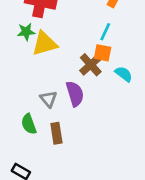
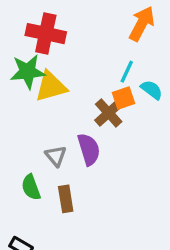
green star: (26, 32) -> (28, 72), size x1.5
orange square: (103, 53) -> (124, 98), turned -30
cyan semicircle: (124, 74) -> (152, 90), moved

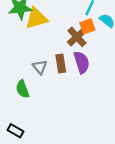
purple semicircle: (89, 149) -> (82, 62), moved
brown rectangle: (66, 199) -> (61, 64), moved

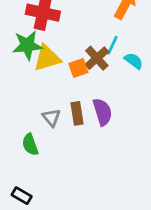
orange square: (87, 26) -> (78, 68), moved
brown cross: (77, 37) -> (97, 58), moved

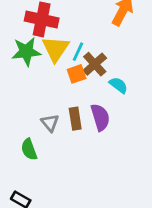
cyan line: (112, 45) -> (78, 52), moved
yellow triangle: (47, 58) -> (56, 49), moved, turned -40
cyan semicircle: (134, 61) -> (118, 85), moved

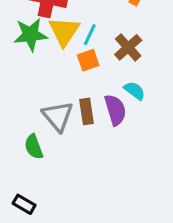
brown cross: (95, 64) -> (128, 47), moved
cyan semicircle: (118, 85) -> (135, 91), moved
gray triangle: (50, 123) -> (58, 116), size x1.5

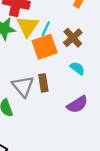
orange square: (88, 60) -> (45, 47), size x1.6
purple semicircle: (115, 110) -> (77, 104), moved, turned 75

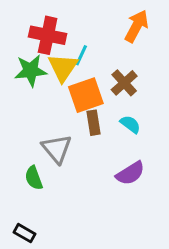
cyan line: (46, 29) -> (81, 55), moved
brown rectangle: (43, 83) -> (94, 123), moved

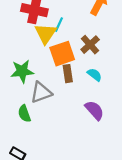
green star: (31, 71) -> (22, 71), moved
gray triangle: (57, 149) -> (41, 92), turned 50
purple semicircle: (130, 173) -> (94, 110), turned -100

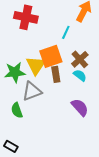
cyan line: (59, 25) -> (66, 32), moved
yellow triangle: (45, 33) -> (36, 65), moved
brown cross: (90, 45) -> (80, 59), moved

